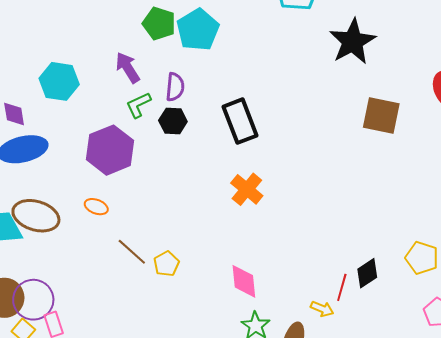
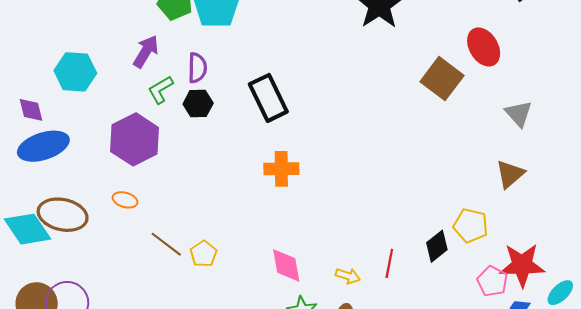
purple arrow: (128, 68) -> (146, 51), turned 68
brown square: (381, 116) -> (442, 79), moved, turned 30
orange cross: (247, 189) -> (281, 169), turned -36
black diamond: (367, 273) -> (437, 246), moved
yellow arrow: (322, 309) -> (348, 276), moved

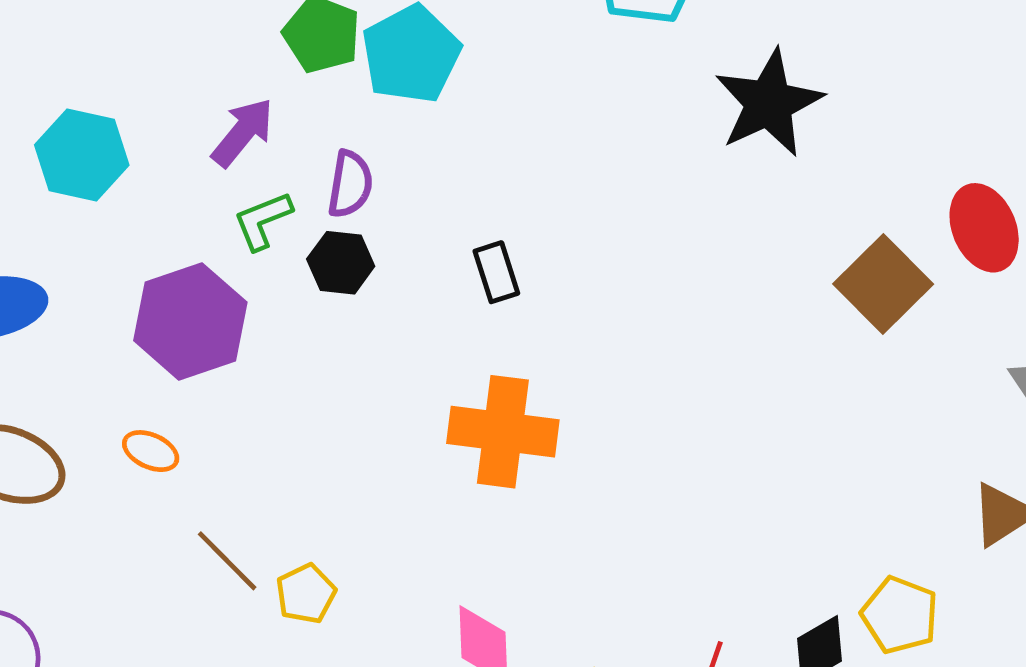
black rectangle: (268, 98) -> (496, 272), size x0.6
orange cross: (281, 169) -> (503, 432), size x1.4

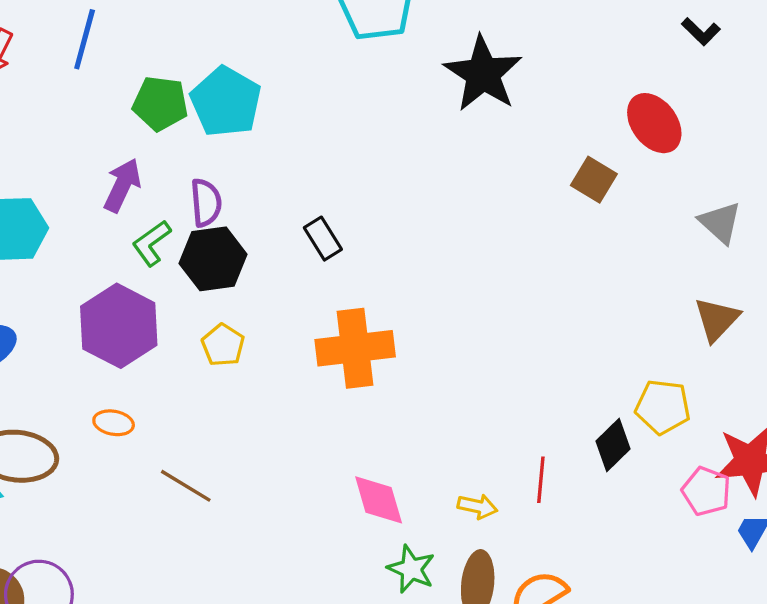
black hexagon: (341, 263) -> (213, 259), size x1.4
brown square: (883, 284) -> (594, 180), size x0.7
yellow pentagon: (306, 594) -> (223, 345), moved

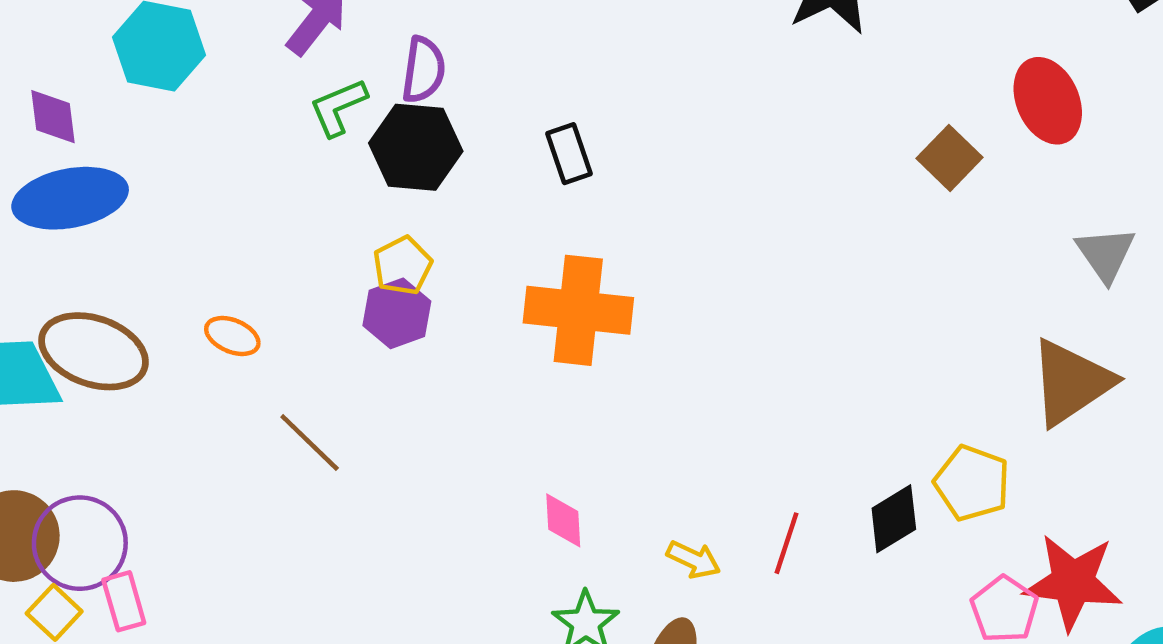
brown triangle: (717, 319) -> (1071, 382), size x1.4
purple hexagon: (119, 326) -> (397, 313), moved, size x0.6
pink diamond: (379, 500) -> (563, 520), size x0.7

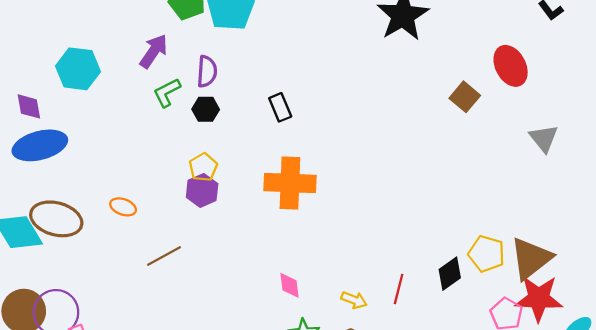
black hexagon: (416, 147) -> (206, 109), size x0.6
brown triangle: (1071, 382) -> (531, 258), moved
brown line: (310, 443) -> (164, 256), turned -69

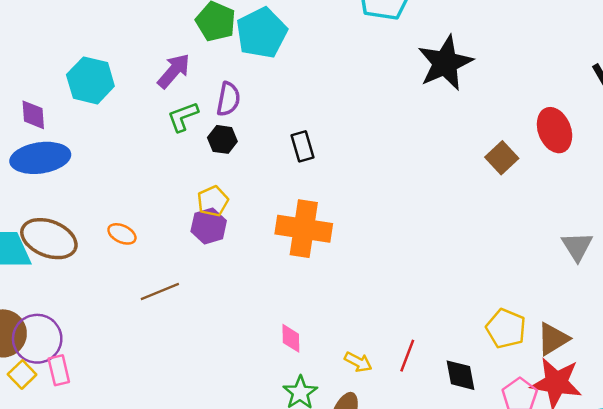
gray triangle: (544, 138) -> (577, 246), moved
brown triangle: (531, 258) -> (553, 339), size x0.7
black diamond: (450, 274) -> (460, 375), moved, turned -72

